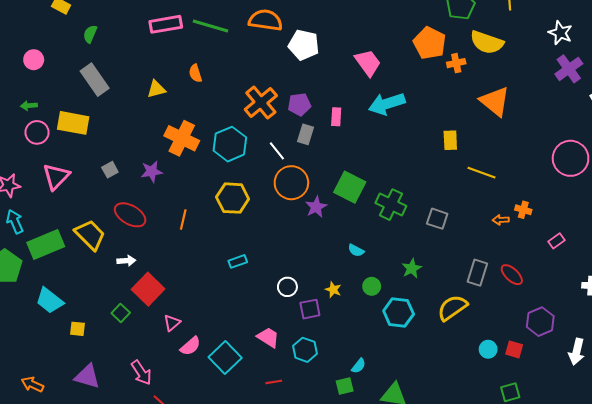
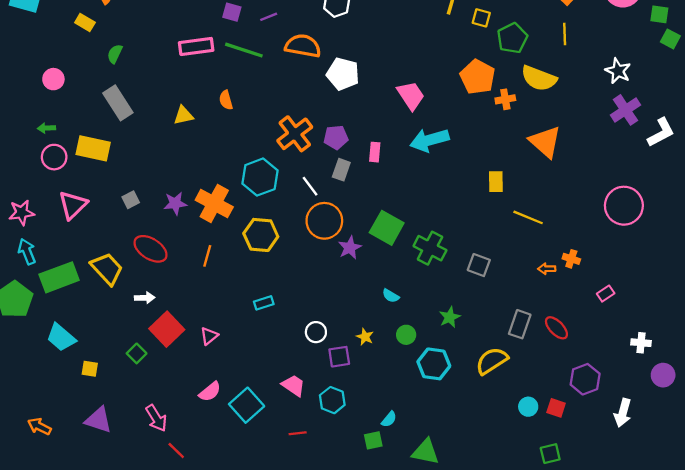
orange cross: (182, 138) -> (214, 204), moved
pink triangle: (172, 323) -> (209, 336), moved

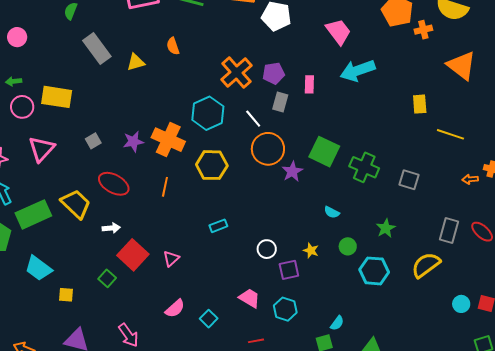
gray rectangle: (118, 103) -> (97, 49), moved
cyan square: (247, 405) -> (209, 319), size x0.6

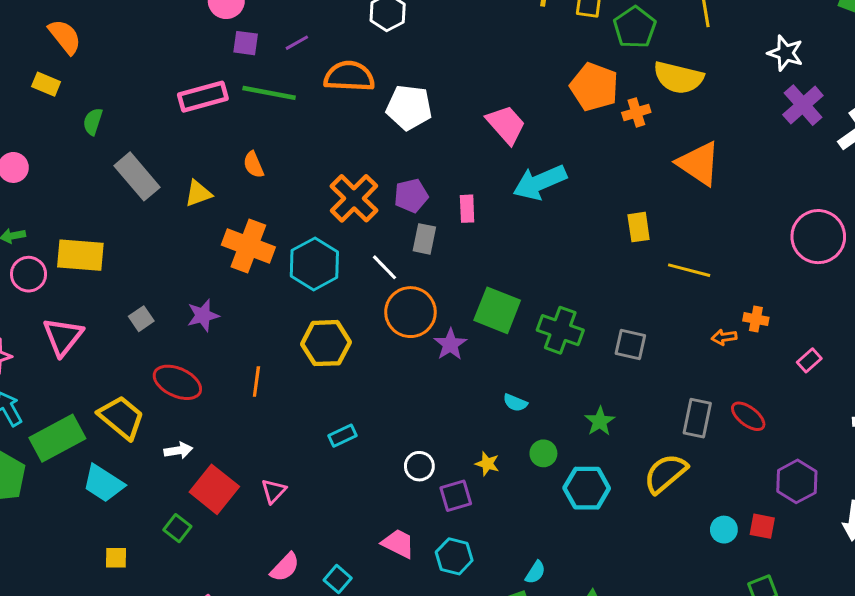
orange cross: (168, 140) -> (248, 246), moved
cyan trapezoid: (38, 268) -> (103, 483), moved

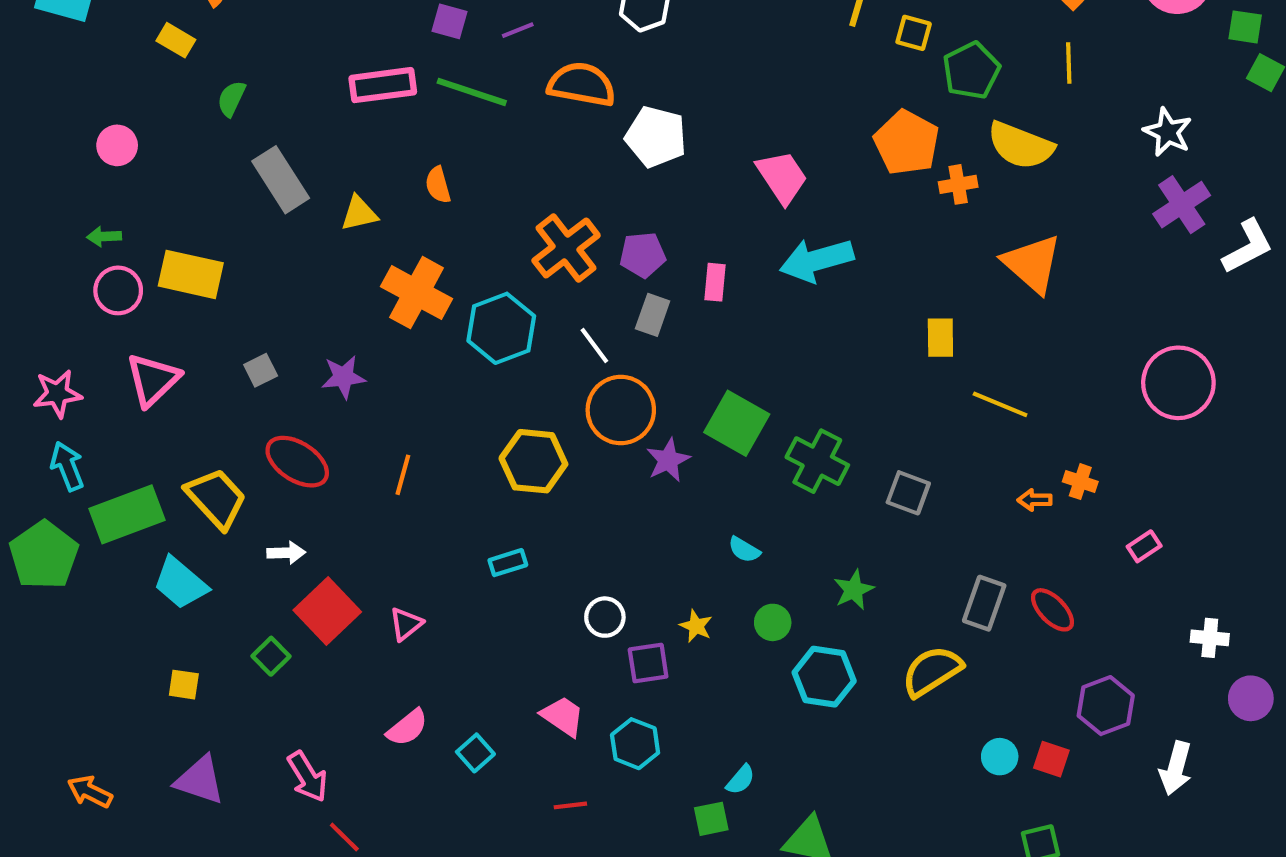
yellow hexagon: (326, 343) -> (533, 461), moved

